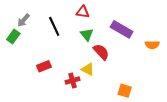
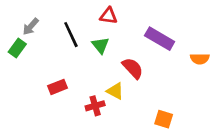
green triangle: (87, 35) -> (100, 45), moved

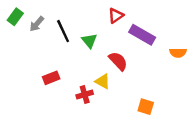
red triangle: (109, 16) -> (116, 16), moved, turned -42
gray arrow: (31, 27) -> (37, 24), moved
green rectangle: (17, 48) -> (15, 17), moved

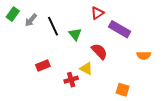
orange semicircle: (178, 53) -> (144, 55), moved

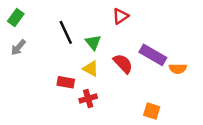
gray arrow: (31, 20) -> (18, 47), moved
purple rectangle: (120, 29) -> (153, 55), moved
red rectangle: (43, 65) -> (66, 82), moved, turned 32
yellow triangle: (86, 69) -> (91, 69), moved

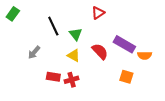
gray arrow: (18, 47) -> (34, 52), moved
red rectangle: (66, 82) -> (53, 77), moved
orange square: (152, 111) -> (126, 77), moved

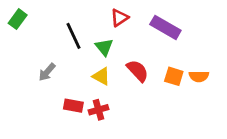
red triangle: (98, 13) -> (119, 18), moved
purple rectangle: (124, 44) -> (165, 27), moved
orange square: (126, 77) -> (174, 76), moved

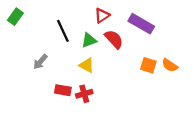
green triangle: (104, 47) -> (89, 40), turned 49
red semicircle: (138, 71) -> (114, 39), moved
orange semicircle: (199, 76) -> (170, 65), turned 35

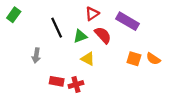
gray arrow: (40, 62) -> (36, 56), turned -32
yellow triangle: (87, 65) -> (88, 59), moved

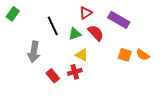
gray arrow: (36, 56) -> (34, 52), size x1.5
red rectangle: (57, 81) -> (53, 76), turned 40
red cross: (76, 85) -> (75, 72), moved

